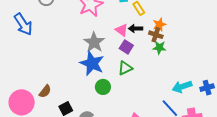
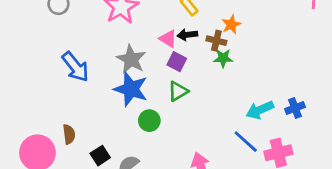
blue arrow: (23, 24) -> (75, 67), moved
orange star: (159, 25) -> (231, 25), moved
brown semicircle: (45, 91) -> (69, 134), turned -40

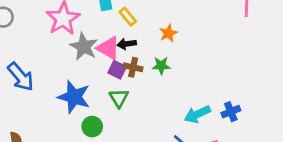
pink triangle: (168, 39) -> (108, 48), size x1.4
brown cross: (216, 41) -> (133, 67), moved
gray star: (131, 59) -> (84, 47), moved
green triangle: (178, 91) -> (119, 98), turned -30

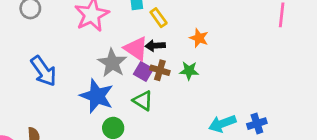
orange star: (168, 33) -> (199, 38), turned -30
gray star: (84, 47) -> (112, 63), moved
green triangle: (119, 98) -> (143, 101), turned -30

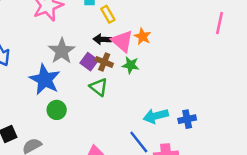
pink triangle: (136, 49) -> (122, 41), moved
green triangle: (143, 101) -> (99, 87), moved

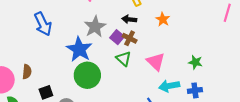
pink triangle: (122, 41) -> (156, 62), moved
green star: (131, 65) -> (196, 62), moved
green circle: (57, 110) -> (87, 75), size x1.6

